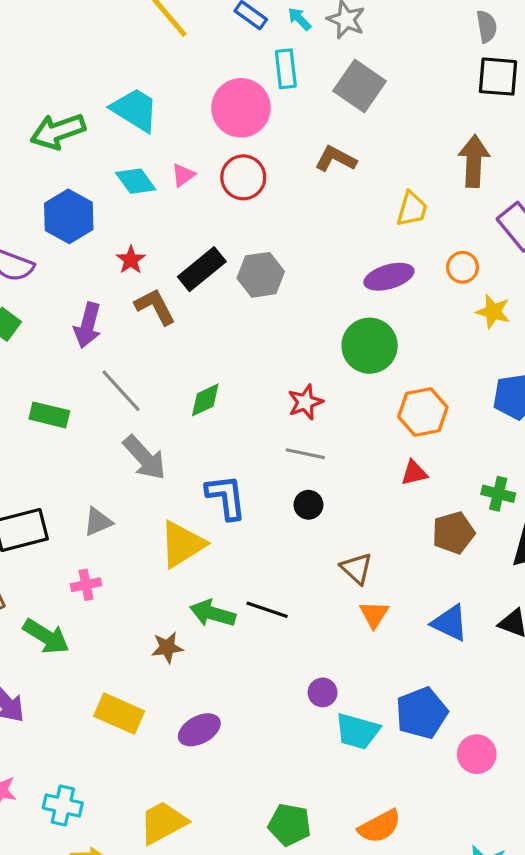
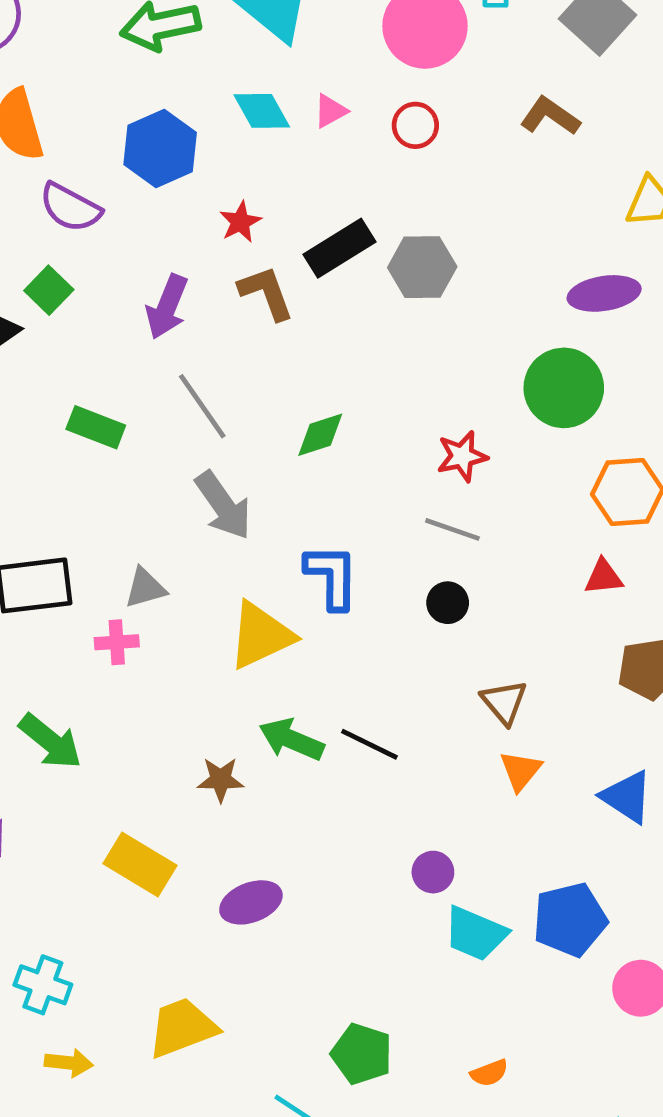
red circle: (243, 177) -> (415, 125), size x0.7
pink cross: (86, 585) -> (117, 642), moved
orange semicircle: (380, 826) -> (489, 1073), size x0.6

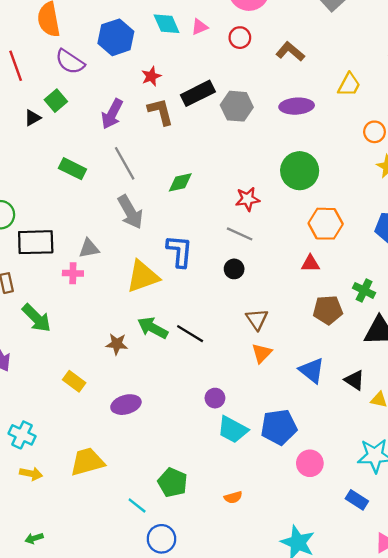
brown L-shape: (550, 116) -> (290, 52), moved
purple ellipse: (604, 293) -> (297, 106), moved
yellow rectangle: (140, 864) -> (74, 381), size x0.7

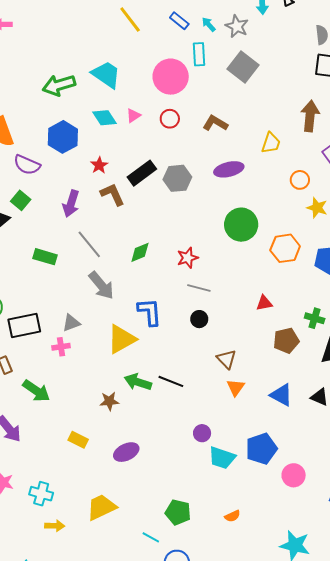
red star: (248, 199) -> (188, 258), moved
orange hexagon: (326, 224) -> (285, 248), moved

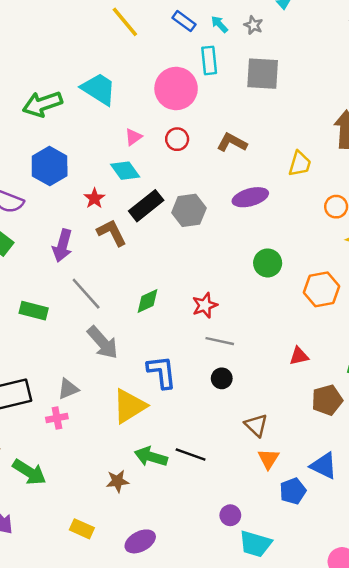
gray star: (237, 26) -> (253, 25), size x0.7
gray square: (243, 67) -> (263, 74), turned -32
cyan diamond: (105, 118) -> (125, 171), moved
green circle: (241, 225) -> (268, 263), size x0.7
blue pentagon: (261, 449) -> (293, 491), moved, size x0.7

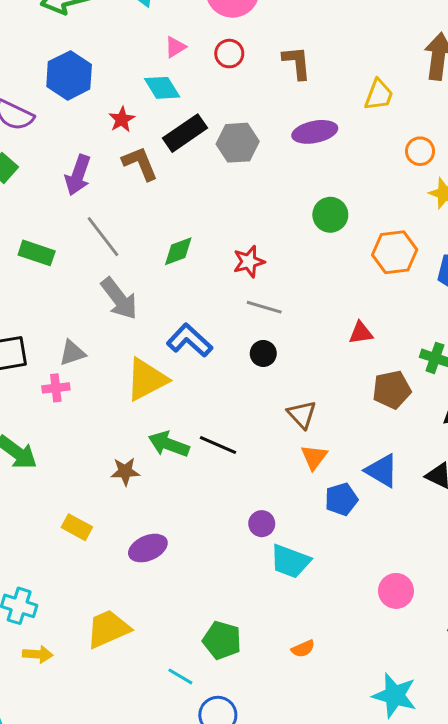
brown L-shape: (232, 143) -> (297, 63), turned 52
blue L-shape: (162, 372) -> (190, 340), turned -45

